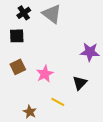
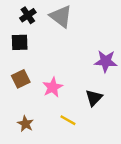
brown star: (30, 112) -> (25, 124), moved

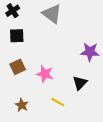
black cross: (28, 15) -> (13, 11), moved
pink star: (53, 87) -> (45, 74), turned -30

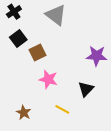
black square: (17, 36) -> (18, 39), turned -35
brown square: (18, 67) -> (38, 53), moved

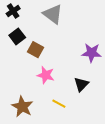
brown square: (38, 53) -> (36, 50), turned -35
brown star: (24, 113) -> (22, 107), size x1.5

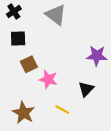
black square: (17, 36) -> (18, 38), turned 35
brown square: (36, 50) -> (29, 64), moved, turned 35

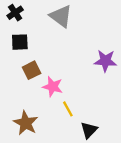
black triangle: (86, 89) -> (89, 130), moved
yellow line: (62, 110) -> (68, 109), moved, turned 32

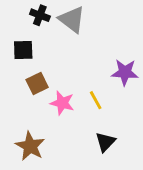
black cross: (15, 13) -> (40, 15), moved, turned -35
yellow line: (68, 109) -> (96, 100), moved
black triangle: (89, 130) -> (105, 142), moved

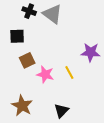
black triangle: (105, 142) -> (61, 111), moved

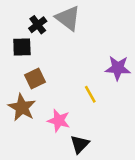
black cross: (29, 11) -> (38, 25), moved, turned 32
pink star: (45, 74) -> (59, 121), moved
brown star: (22, 106) -> (22, 107), moved

